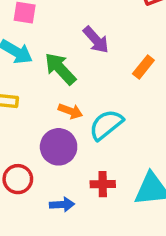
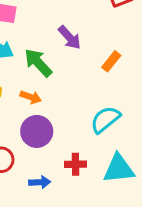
orange arrow: (70, 111) -> (31, 97), moved
cyan semicircle: (106, 125) -> (105, 119), moved

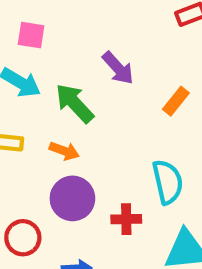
cyan semicircle: (105, 119) -> (168, 182), turned 116
red cross: (75, 164) -> (126, 219), moved

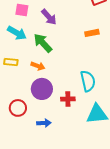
purple arrow: (118, 68) -> (49, 17), moved
orange rectangle: (176, 101) -> (92, 33), moved, turned 40

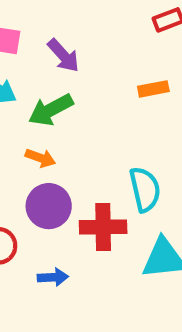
green arrow: (43, 43) -> (51, 110), turned -75
red cross: (68, 99) -> (103, 227), size x1.5

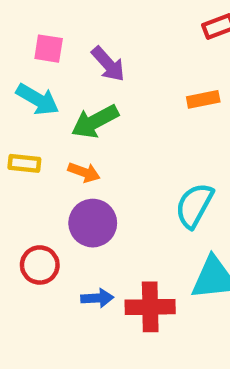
cyan semicircle: (145, 189) -> (194, 205), turned -138
red cross: (103, 227) -> (150, 307), moved

